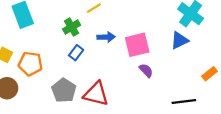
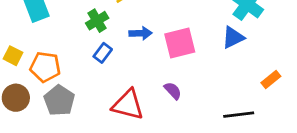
purple semicircle: (146, 70) -> (173, 91), moved
gray pentagon: (64, 90) -> (59, 101), moved

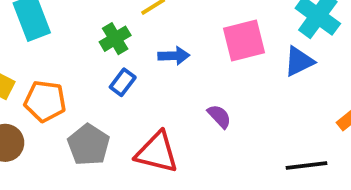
pink square: (180, 43) -> (244, 41), moved
purple semicircle: (173, 91) -> (219, 116), moved
gray pentagon: (59, 101) -> (89, 145), moved

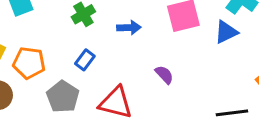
blue rectangle: (123, 82) -> (85, 60), moved

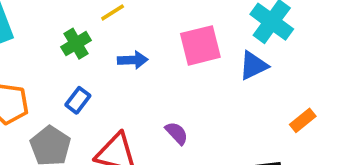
purple semicircle: (164, 75) -> (177, 133), moved

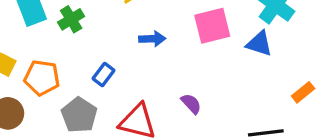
green cross: (76, 44) -> (71, 19), moved
blue triangle: (253, 66) -> (259, 44), turned 44

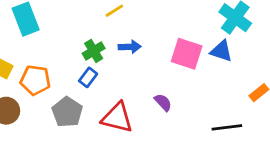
green cross: (71, 19) -> (94, 51), moved
pink square: (212, 26) -> (187, 54), moved, turned 32

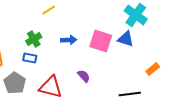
blue arrow: (130, 47) -> (69, 40), moved
blue rectangle: (88, 77) -> (30, 58), turned 64

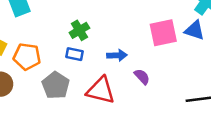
blue arrow: (69, 40) -> (117, 55), moved
pink square: (101, 41) -> (163, 33), turned -30

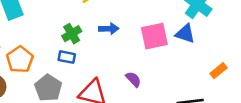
blue arrow: (117, 55) -> (109, 29), moved
orange pentagon: (27, 57) -> (20, 60), turned 30

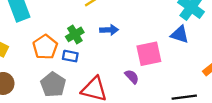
pink square: (154, 36) -> (149, 54), moved
orange pentagon: (20, 60) -> (45, 47), moved

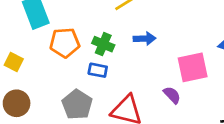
green cross: (75, 34) -> (103, 44), turned -36
orange pentagon: (45, 47) -> (65, 43), moved, turned 30

